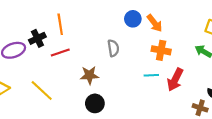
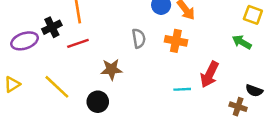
orange cross: (161, 50) -> (176, 41), moved
cyan line: (151, 75) -> (182, 89), moved
black circle: (95, 103) -> (98, 102), moved

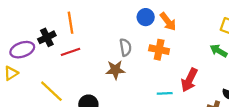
brown star: (111, 69) -> (115, 70), moved
yellow triangle: (12, 84) -> (11, 73), moved

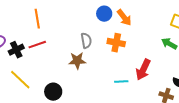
black cross: (47, 37) -> (16, 50), moved

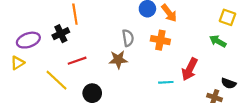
red line: (37, 45) -> (77, 61), moved
black cross: (16, 50) -> (61, 34), moved

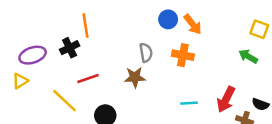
red arrow: (190, 69) -> (226, 99), moved

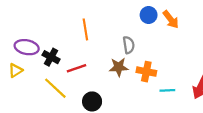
orange line: (86, 26) -> (85, 29), moved
black cross: (70, 48) -> (51, 57), moved, turned -35
purple ellipse: (33, 55) -> (27, 47), turned 30
orange cross: (183, 55) -> (146, 72), moved

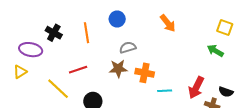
blue circle: (149, 15) -> (117, 19), moved
gray semicircle: (129, 45) -> (128, 47), turned -98
black cross: (51, 57) -> (54, 33), moved

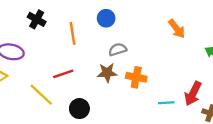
orange arrow: (168, 23) -> (177, 29), moved
black cross: (54, 33) -> (37, 19), moved
cyan line: (165, 91) -> (166, 103), moved

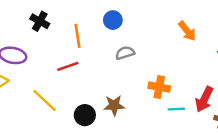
brown star: (107, 73) -> (114, 105), moved
red line: (63, 74) -> (68, 66), moved
orange cross: (136, 77) -> (159, 87), moved

